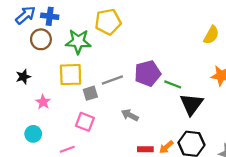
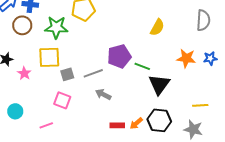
yellow semicircle: (211, 35) -> (157, 27), moved
gray line: (112, 80) -> (93, 73), moved
pink star: (43, 102) -> (24, 73), moved

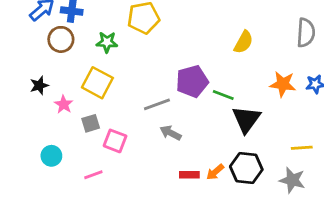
green star: (56, 27) -> (107, 42), size x0.7
yellow square: (49, 57) -> (97, 83), turned 30
gray square: (67, 74) -> (91, 123), moved

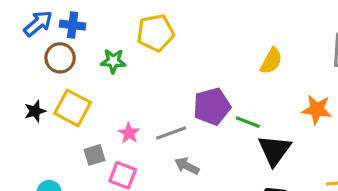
yellow square: (97, 83) -> (73, 108), moved
pink star: (64, 104) -> (129, 133), moved

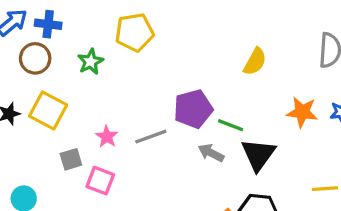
green star: (113, 61) -> (90, 62), turned -30
gray arrow: (187, 166) -> (211, 153), moved

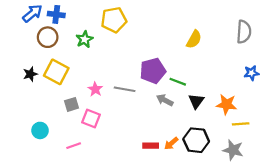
orange star: (302, 112) -> (227, 104), moved
gray line: (151, 137) -> (125, 89), turned 30
black triangle: (258, 154) -> (196, 101), size x0.7

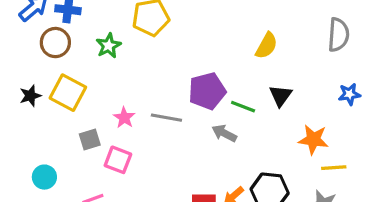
black triangle: (196, 101) -> (281, 96), moved

